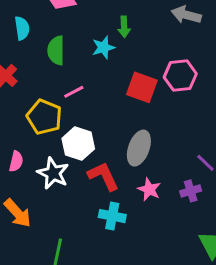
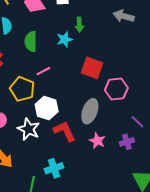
pink hexagon: (180, 76) -> (116, 89), moved
cyan cross: (112, 216) -> (54, 168), moved, turned -30

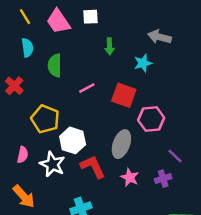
cyan star: (65, 39) -> (143, 63), moved
pink line: (43, 71) -> (87, 88), moved

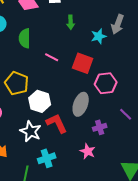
gray arrow: (160, 37) -> (118, 24), moved, turned -84
pink line: (87, 88) -> (52, 57), turned 56
white star: (52, 164) -> (31, 131), moved
pink star: (130, 177) -> (88, 151), moved
purple cross: (163, 179) -> (100, 127), moved

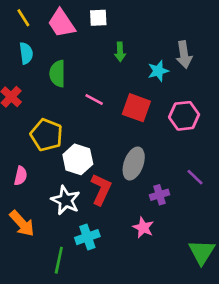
gray arrow: (118, 24) -> (184, 55), turned -30
pink hexagon: (106, 83) -> (184, 116), moved
red L-shape: (57, 123) -> (101, 189), turned 50

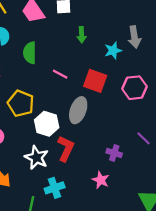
gray ellipse: (134, 164) -> (78, 110), moved
purple cross: (160, 195) -> (114, 153), turned 35

